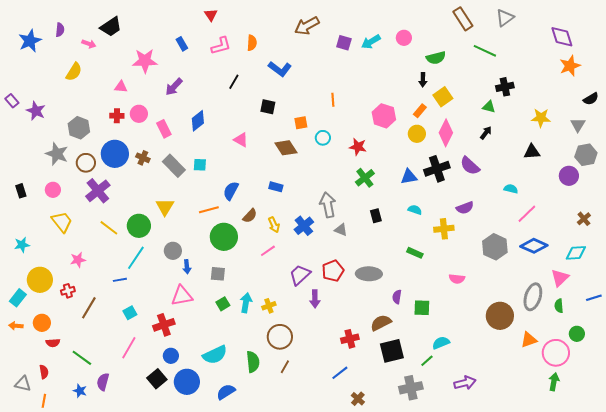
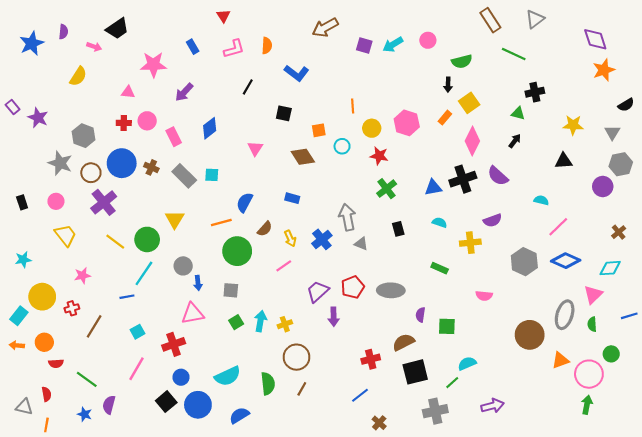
yellow circle: (417, 134) -> (372, 128), moved
pink triangle: (241, 140) -> (255, 148), turned 35

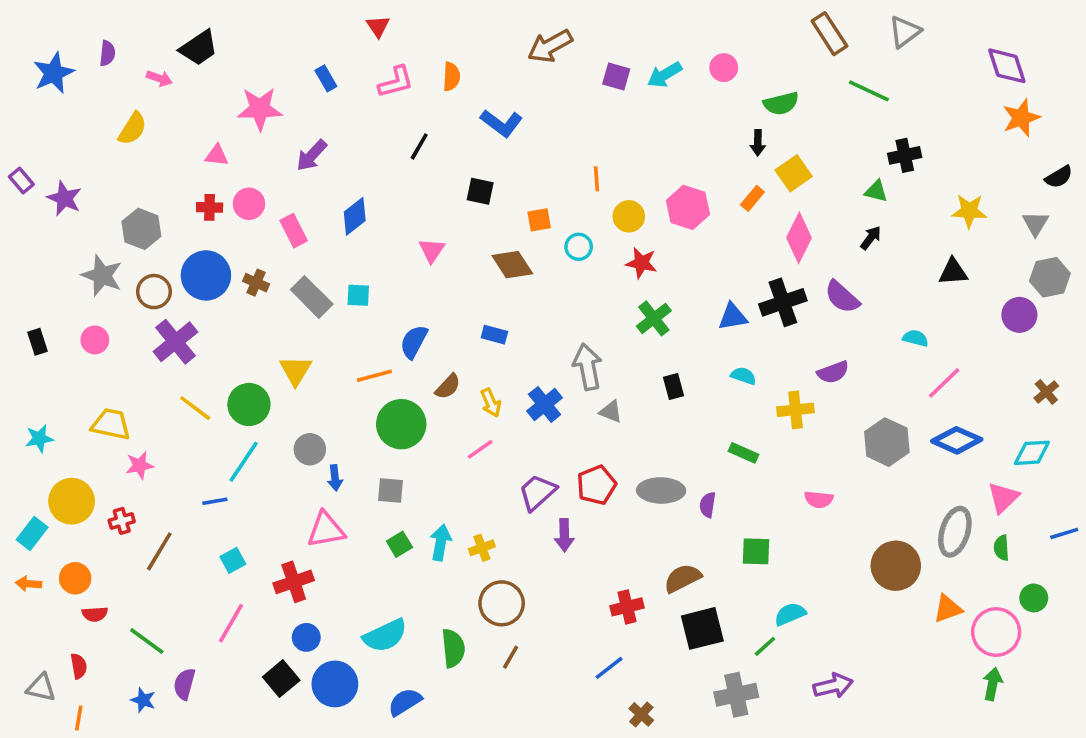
yellow trapezoid: (66, 235) -> (111, 424), moved, turned -40
purple semicircle: (420, 315) -> (708, 505), moved

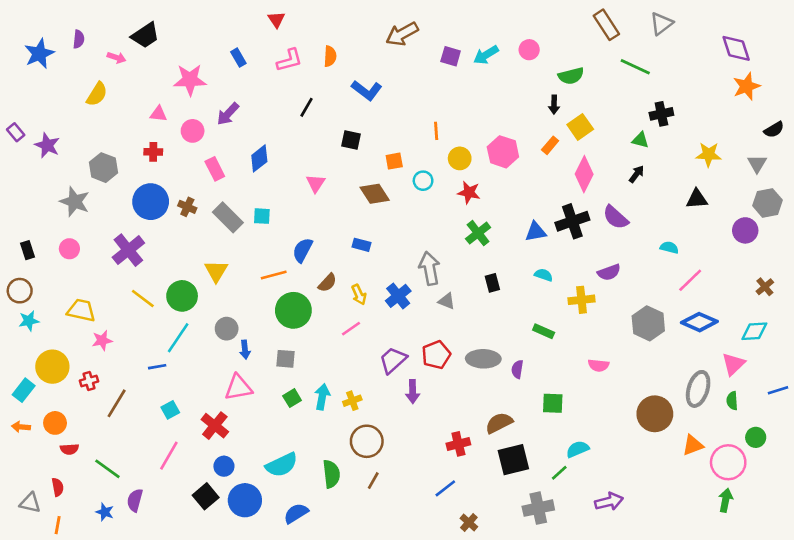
pink circle: (249, 204) -> (193, 131), moved
brown circle: (154, 292) -> (20, 291), moved
red cross: (294, 582) -> (215, 426), turned -32

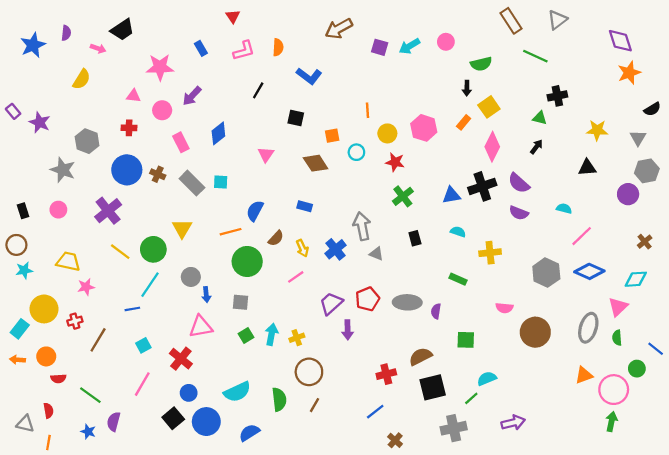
purple semicircle: (609, 272) -> (519, 213), moved, turned 42
blue line: (778, 390) -> (656, 349), moved, turned 56
brown circle: (655, 414) -> (535, 332), moved

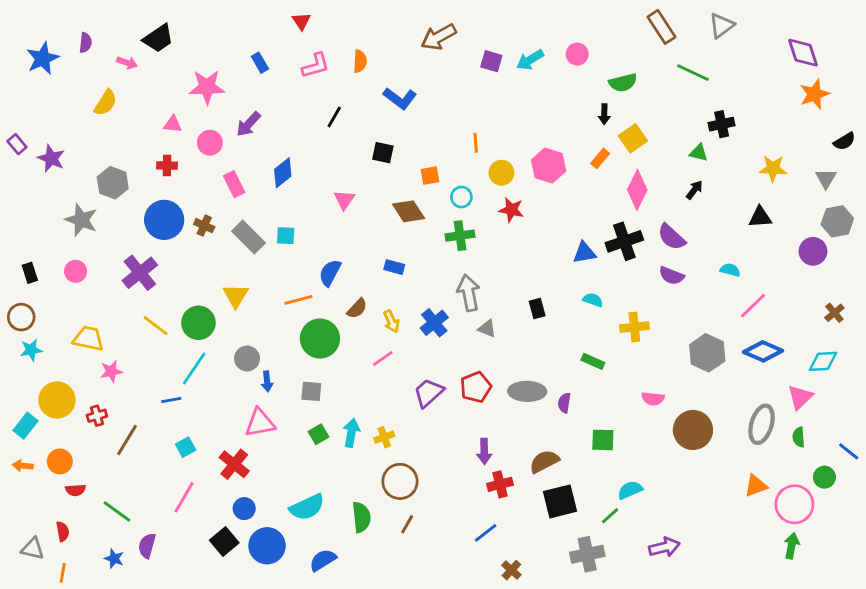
green cross: (403, 196) -> (460, 236), moved, turned 30
purple arrow: (348, 330) -> (484, 451), moved

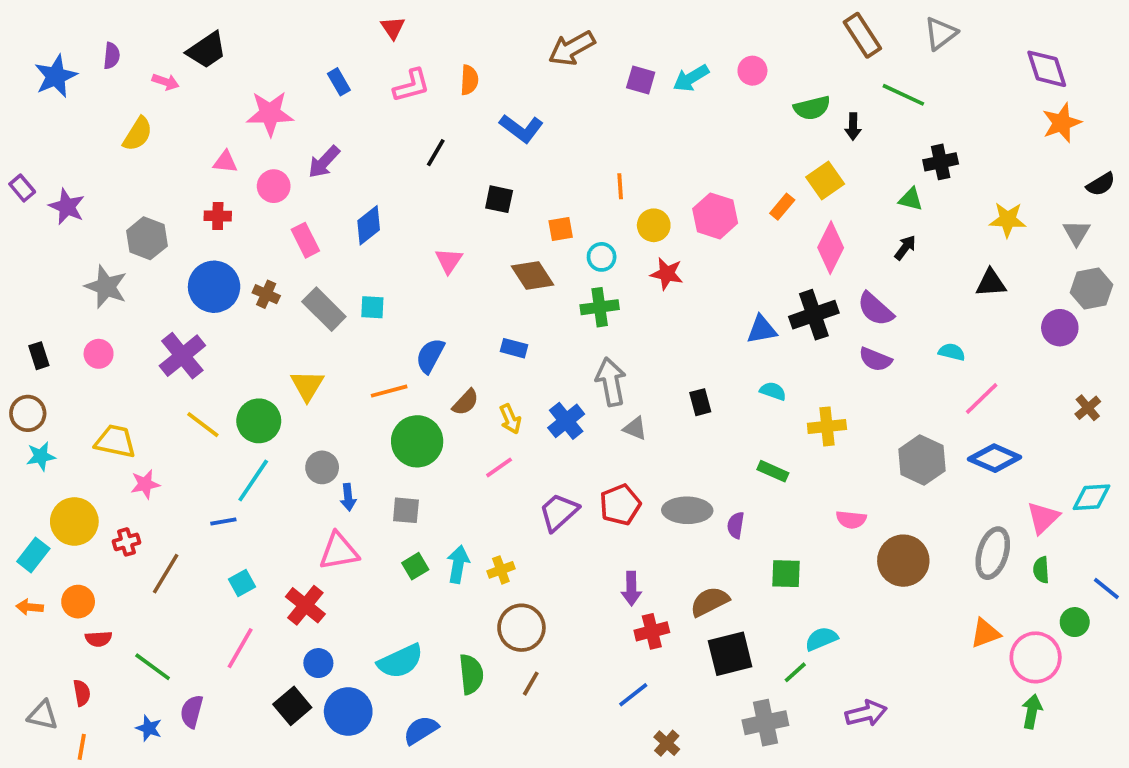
black arrow: (604, 114) -> (853, 127), moved
cyan diamond: (823, 361) -> (1091, 497), moved

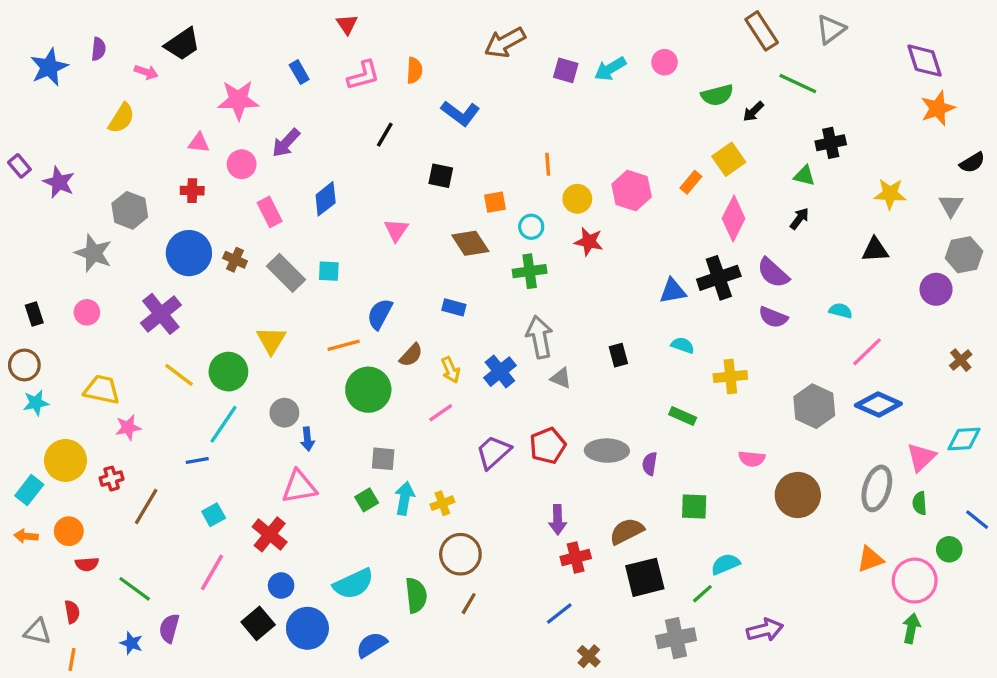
black arrow: (853, 127) -> (753, 112), turned 45
gray square: (406, 510) -> (383, 459), moved

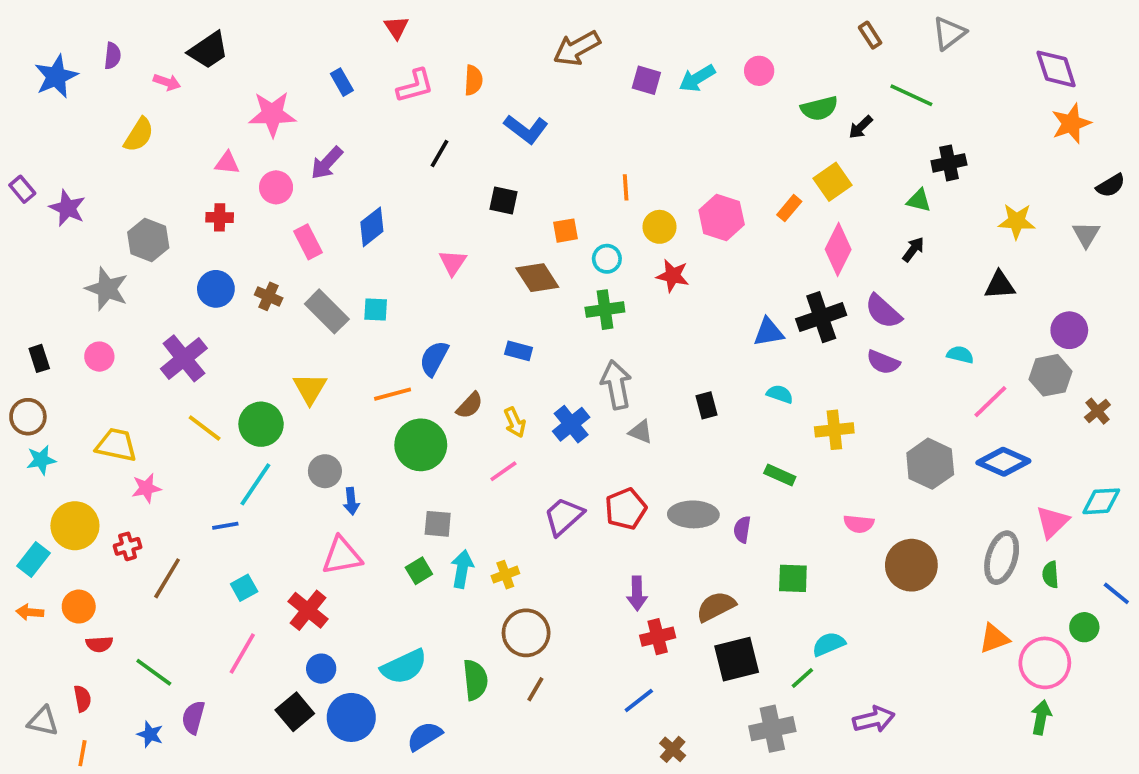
brown rectangle: (762, 31) -> (870, 35), size x0.6
blue circle: (189, 253) -> (216, 289), size x0.7
gray hexagon: (964, 255) -> (1050, 375), moved

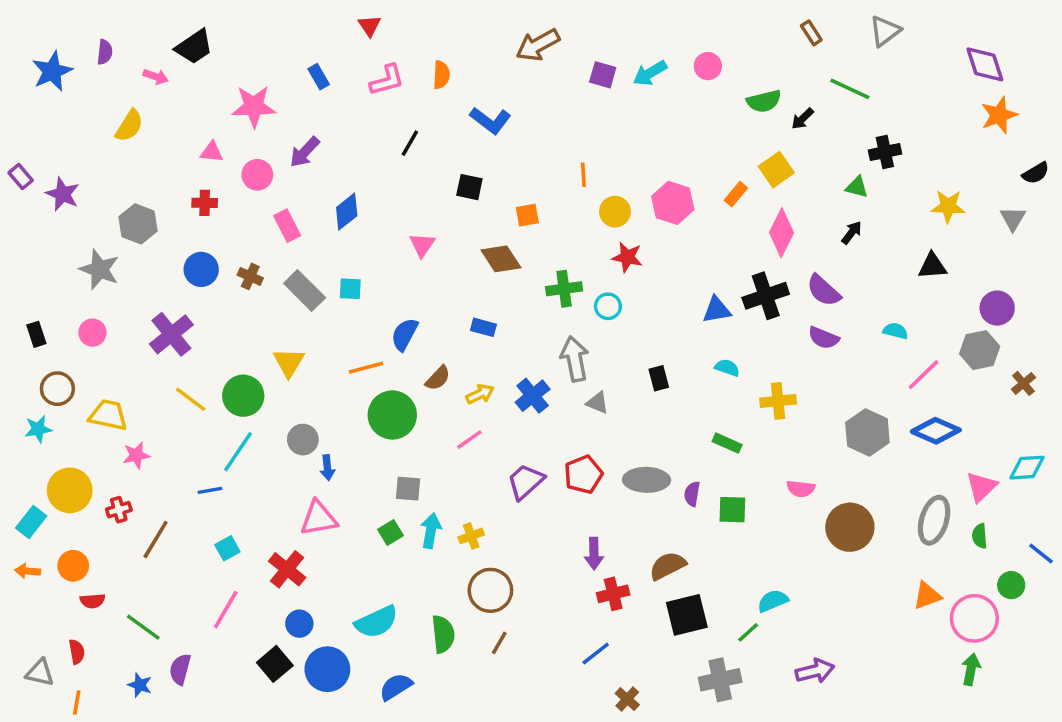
cyan circle: (607, 259) -> (608, 306), moved
brown circle: (28, 417) -> (57, 389), moved
yellow arrow: (515, 422) -> (480, 394), turned -92
green square: (793, 578) -> (732, 510), moved

